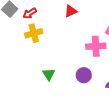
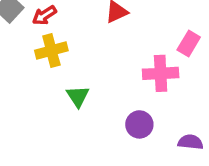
green triangle: (49, 74) -> (78, 96), moved

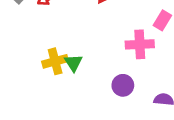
yellow cross: (51, 51) -> (55, 61), moved

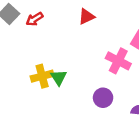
pink cross: (140, 44) -> (118, 61), turned 30

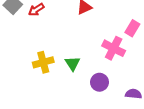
green triangle: (59, 77) -> (73, 63), moved

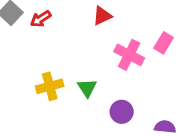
pink cross: (114, 48) -> (129, 55), moved

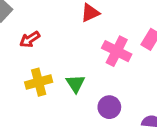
red arrow: (41, 19) -> (30, 39), moved

